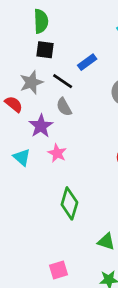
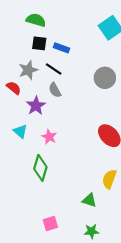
green semicircle: (41, 21) -> (36, 20), turned -72
blue rectangle: (87, 62) -> (62, 48), moved, turned 56
pink star: (57, 153) -> (49, 137), moved
green diamond: (69, 203) -> (40, 168), moved

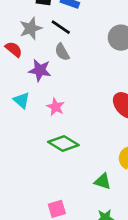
purple star: (36, 106) -> (40, 70), turned -30
green diamond: (40, 168) -> (63, 143), moved, turned -75

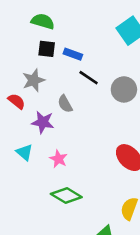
black line: (61, 27) -> (89, 78), moved

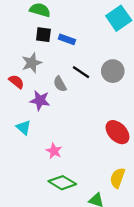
black line: (89, 78) -> (81, 72), moved
pink star: (58, 159) -> (54, 151), moved
green diamond: (66, 196) -> (62, 183), moved

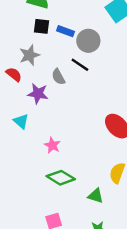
gray circle: (113, 71) -> (88, 41), moved

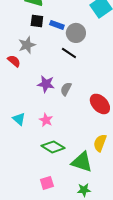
gray semicircle: (58, 77) -> (66, 89), moved, turned 56
purple star: (38, 94) -> (46, 84), moved
cyan triangle: (21, 121) -> (19, 119), moved
green triangle: (96, 196) -> (82, 162), size x1.6

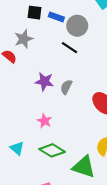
cyan triangle: (19, 119) -> (17, 148), moved

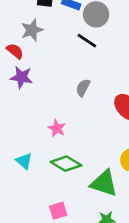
purple star: (44, 81) -> (21, 77), moved

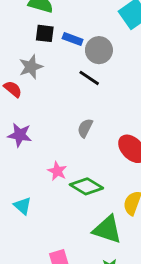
purple star: (21, 77) -> (20, 135), moved
green diamond: (66, 164) -> (86, 186), moved

